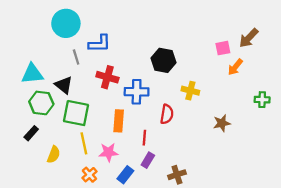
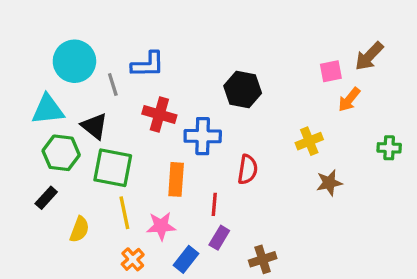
cyan circle: (66, 23) -> (74, 61), moved
yellow cross: (190, 91) -> (309, 141), moved, turned -36

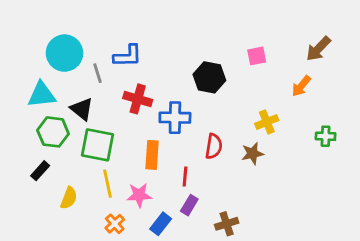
pink square: (331, 71) -> (257, 56), moved
green cross: (389, 148) -> (326, 136), moved
brown star: (329, 183) -> (252, 153), moved

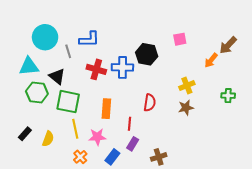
brown arrow: (318, 49) -> (228, 45), moved
blue cross: (175, 118) -> (122, 67), moved
brown star: (252, 153) -> (186, 108), moved
black rectangle: (40, 171) -> (25, 134), moved

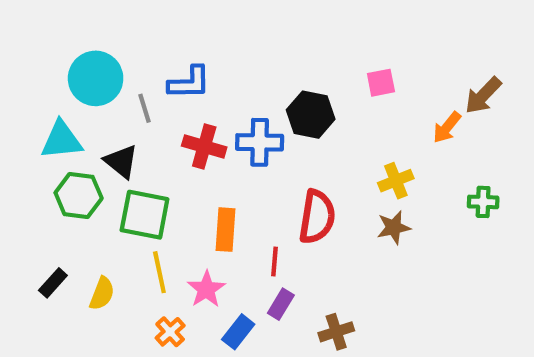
red semicircle: (150, 103) -> (317, 217), size x1.4
pink star: (97, 137) -> (206, 289), turned -30

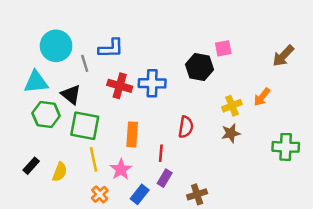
black hexagon: (311, 115) -> (200, 67), moved
orange arrow: (447, 127) -> (262, 97), moved
green cross: (483, 202) -> (286, 147), moved, size x1.5
red semicircle: (317, 217) -> (186, 127), size x0.7

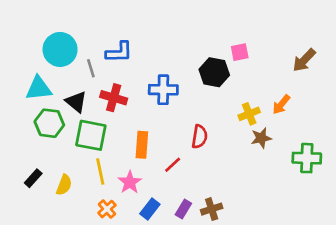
red cross: (120, 86) -> (114, 98), moved
brown star: (231, 133) -> (261, 138), moved
red line: (161, 153) -> (173, 165), turned 42
purple rectangle: (165, 178) -> (183, 209), moved

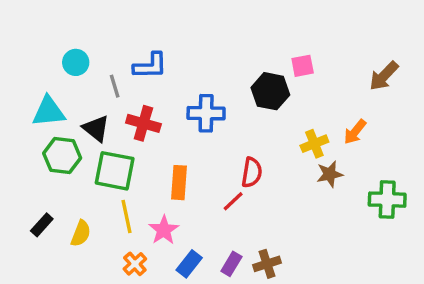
cyan circle: (60, 49) -> (76, 62), size x0.6
red line: (173, 165) -> (233, 201), moved

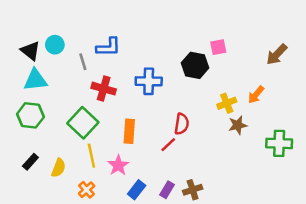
black triangle: (96, 128) -> (30, 51), moved
green hexagon: (62, 156) -> (30, 115), moved
green square: (115, 171) -> (83, 123), turned 32
orange cross: (135, 264) -> (87, 190), moved

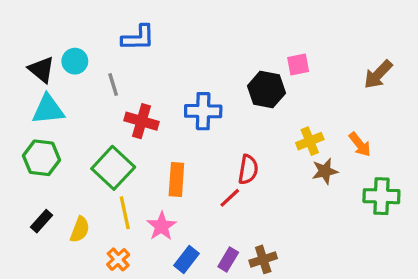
blue L-shape: (108, 47) -> (138, 38), moved
orange arrow: (256, 95) -> (360, 144), moved, turned -78

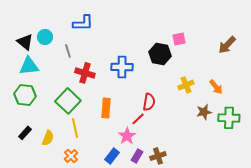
brown star: (325, 171) -> (204, 112), moved
pink star: (161, 226) -> (127, 136), moved

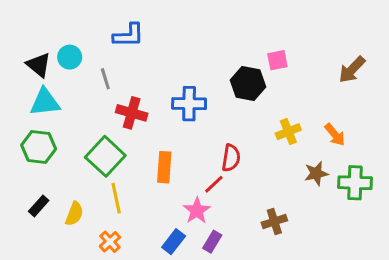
brown cross: (158, 156) -> (274, 221), moved

